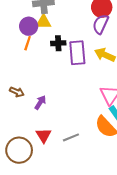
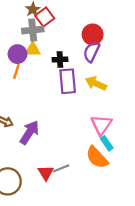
black cross: (58, 43) -> (60, 59), moved
purple arrow: (40, 102) -> (29, 132), size x1.6
red triangle: (43, 135) -> (46, 173), moved

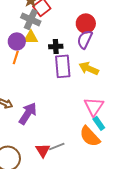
gray cross: (33, 30) -> (31, 19), turned 30

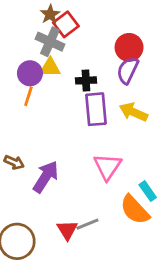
pink triangle: (94, 106) -> (107, 167), moved

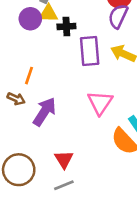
black cross: (86, 80) -> (66, 26), moved
orange line: (28, 96) -> (29, 76), moved
gray line: (87, 224) -> (64, 185), moved

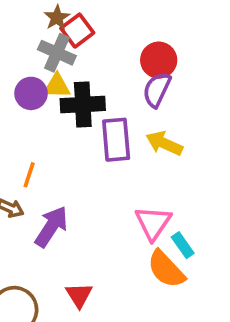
black cross: (66, 26) -> (83, 105), size x1.6
pink triangle: (100, 103) -> (153, 223), moved

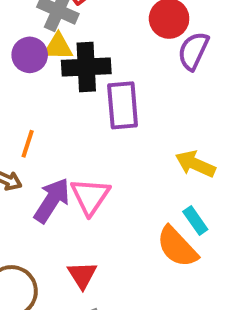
purple semicircle: (157, 90) -> (193, 51), moved
yellow arrow: (164, 143) -> (195, 164), moved
pink triangle: (153, 223) -> (90, 196), moved

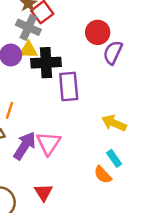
orange semicircle: (177, 247) -> (103, 175), size x0.7

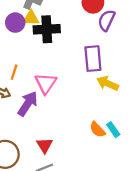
purple rectangle: (69, 87) -> (93, 59), moved
pink triangle: (49, 143) -> (46, 83), moved
cyan rectangle: (114, 158) -> (113, 130), moved

